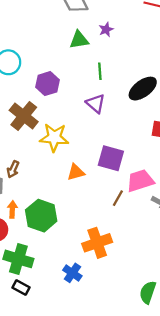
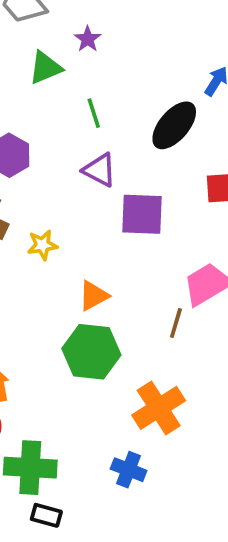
yellow star: (54, 137) -> (42, 245), size x0.6
purple square: (111, 158) -> (142, 214), moved
green hexagon: (41, 216) -> (91, 352), moved

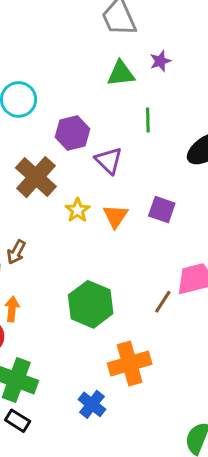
purple triangle: (100, 170) -> (109, 161), moved
purple square: (142, 214) -> (162, 210), size x0.7
yellow star: (42, 245) -> (77, 210), turned 30
orange triangle: (93, 296) -> (116, 216), moved, turned -44

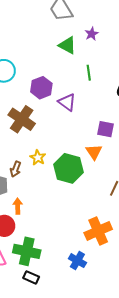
green triangle: (121, 74) -> (67, 45), turned 42
yellow star: (77, 210) -> (38, 158), moved
orange triangle: (116, 216) -> (94, 152), moved
green hexagon: (91, 304) -> (69, 168), moved

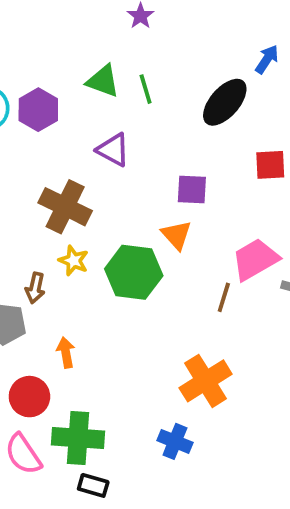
green triangle: (67, 45) -> (103, 81), moved
purple hexagon: (41, 88) -> (38, 110), moved
brown cross: (22, 119) -> (65, 207), moved
orange arrow: (18, 206) -> (66, 352), moved

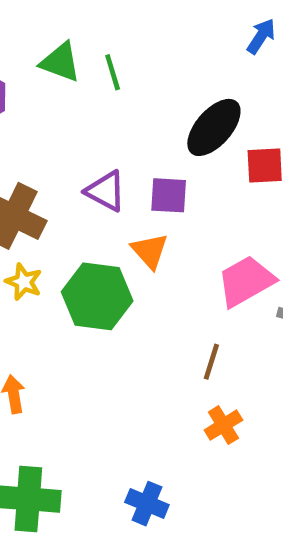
black ellipse: (225, 102) -> (214, 127), moved
purple triangle: (113, 150) -> (106, 191), moved
brown line: (224, 297) -> (211, 362), moved
orange cross: (206, 381) -> (223, 425), moved, size x0.6

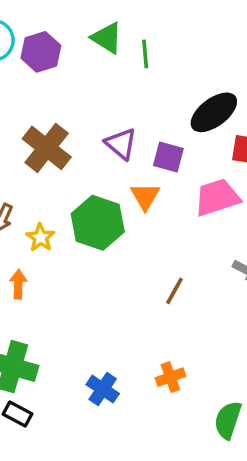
pink trapezoid: (246, 281) -> (217, 197), moved
yellow star: (24, 282) -> (40, 237), moved
orange cross: (223, 425) -> (170, 377), moved

